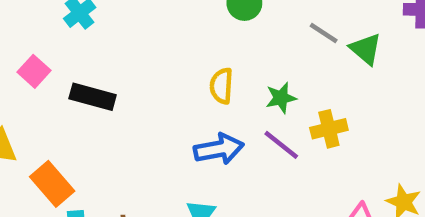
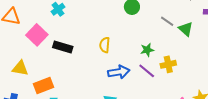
pink square: (34, 71) -> (37, 35), size x1.5
yellow semicircle: (221, 86) -> (105, 45), moved
orange rectangle: (52, 184) -> (43, 86), turned -72

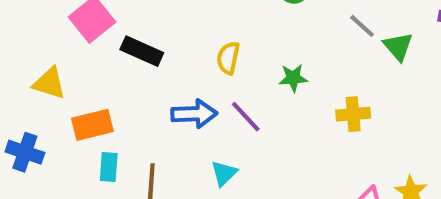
green star: (147, 50) -> (293, 78), moved
purple line: (147, 71) -> (246, 117), moved
blue arrow: (119, 72) -> (194, 114), moved

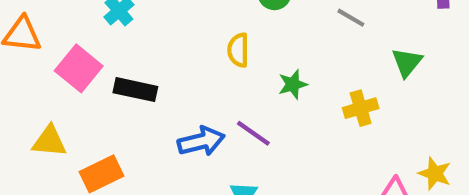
green triangle: (398, 46) -> (407, 62), moved, turned 32
yellow semicircle: (228, 58) -> (238, 50), moved

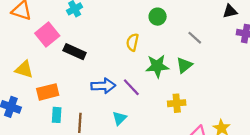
green triangle: (407, 62) -> (184, 65), moved
green star: (293, 84) -> (157, 66), size x1.5
yellow cross: (361, 108) -> (177, 103), moved

